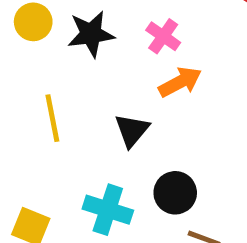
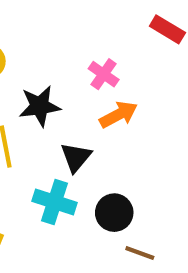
black star: (91, 34) -> (40, 106), moved
cyan cross: (108, 210) -> (55, 202), moved

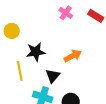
pink cross: (104, 74) -> (66, 13), moved

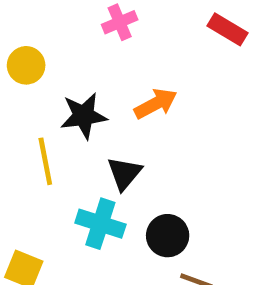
pink cross: (66, 13) -> (120, 22), moved, turned 32
orange arrow: (73, 56) -> (156, 104), moved

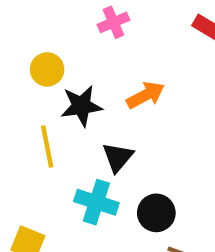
yellow circle: (26, 65) -> (47, 69), moved

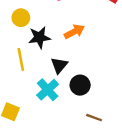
cyan cross: (96, 202) -> (48, 90), turned 30
black circle: (156, 213) -> (80, 85), moved

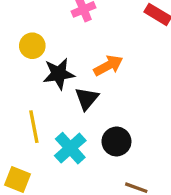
yellow line: (21, 60) -> (34, 127), moved
black triangle: (59, 65) -> (87, 99), moved

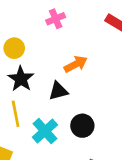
black star: (59, 74) -> (21, 79), moved, turned -30
black triangle: (87, 99) -> (58, 91), turned 35

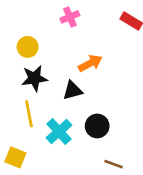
black star: (21, 79) -> (34, 78), turned 30

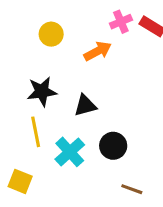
pink cross: (70, 17) -> (121, 22), moved
yellow circle: (28, 47) -> (51, 34), moved
orange arrow: (90, 63) -> (98, 51), moved

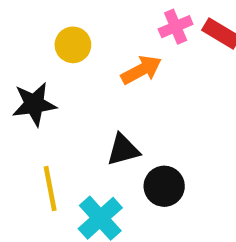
black star: (42, 91) -> (34, 104), moved
black circle: (113, 146) -> (164, 186), moved

